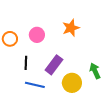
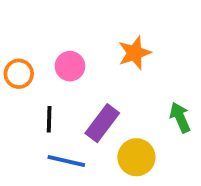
green arrow: (95, 71) -> (180, 117), moved

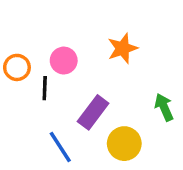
black line: (49, 119) -> (45, 88), moved
blue line: (66, 161) -> (60, 147), turned 44

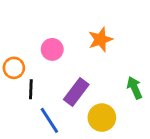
orange circle: (17, 67) -> (14, 68), moved
black line: (45, 88) -> (31, 89), moved

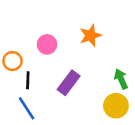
yellow circle: (102, 118) -> (116, 106), moved
blue line: (49, 120) -> (27, 108), moved

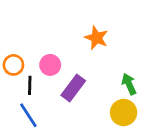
orange star: (90, 35) -> (96, 38), turned -30
pink circle: (47, 44) -> (50, 65), moved

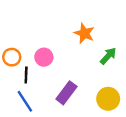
green arrow: (129, 84) -> (108, 56), moved, turned 66
purple rectangle: (73, 88) -> (66, 93), moved

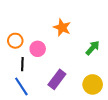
orange star: (84, 33) -> (62, 27), moved
orange circle: (12, 57) -> (15, 41), moved

